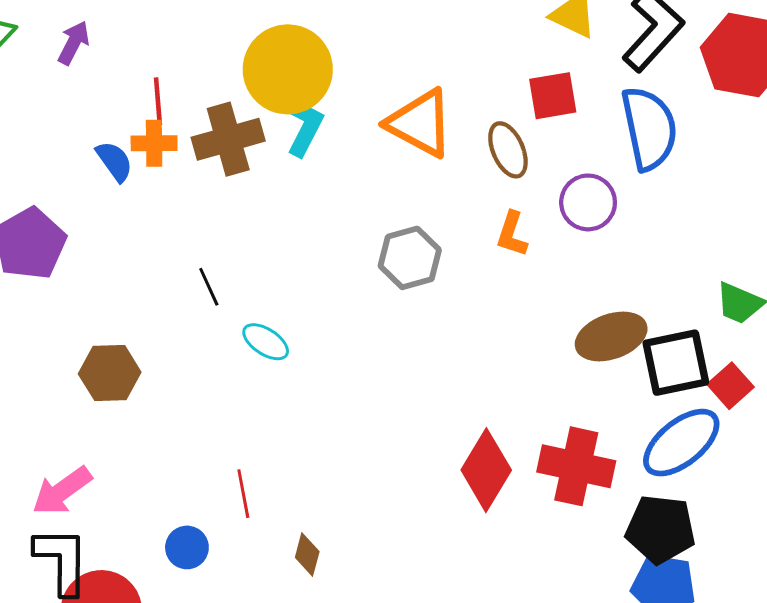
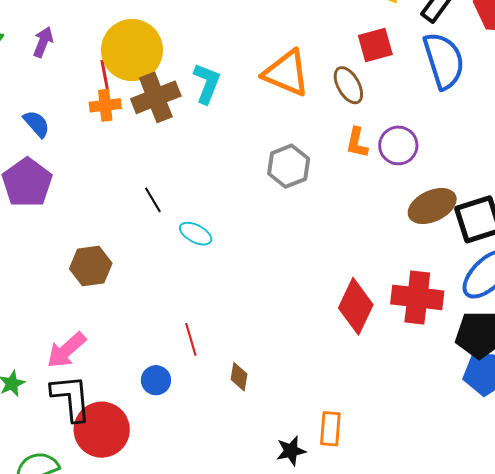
yellow circle: (288, 69) -> (132, 50), moved
blue semicircle: (114, 161) -> (36, 124), moved
purple circle: (588, 202) -> (398, 145), moved

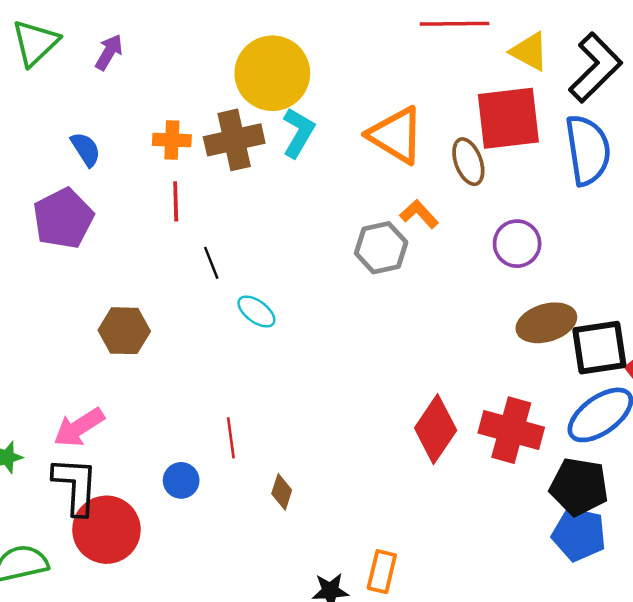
red square: (375, 45) -> (508, 118), size x1.6
yellow circle: (132, 50) -> (272, 73), moved
red line: (105, 76) -> (176, 201), moved
orange L-shape: (357, 143) -> (419, 214), moved, turned 116

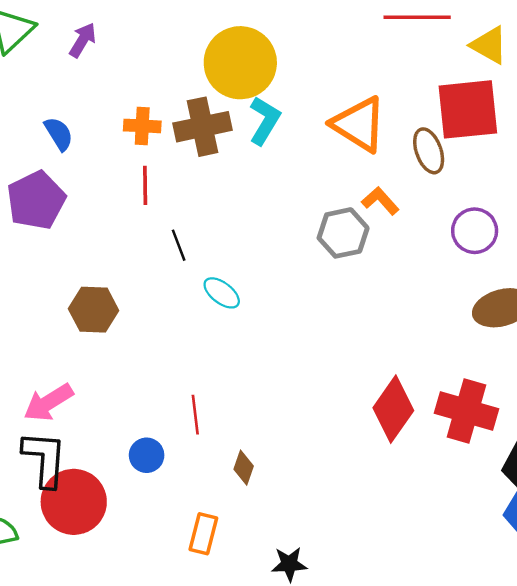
orange rectangle: (382, 572) -> (203, 534), moved

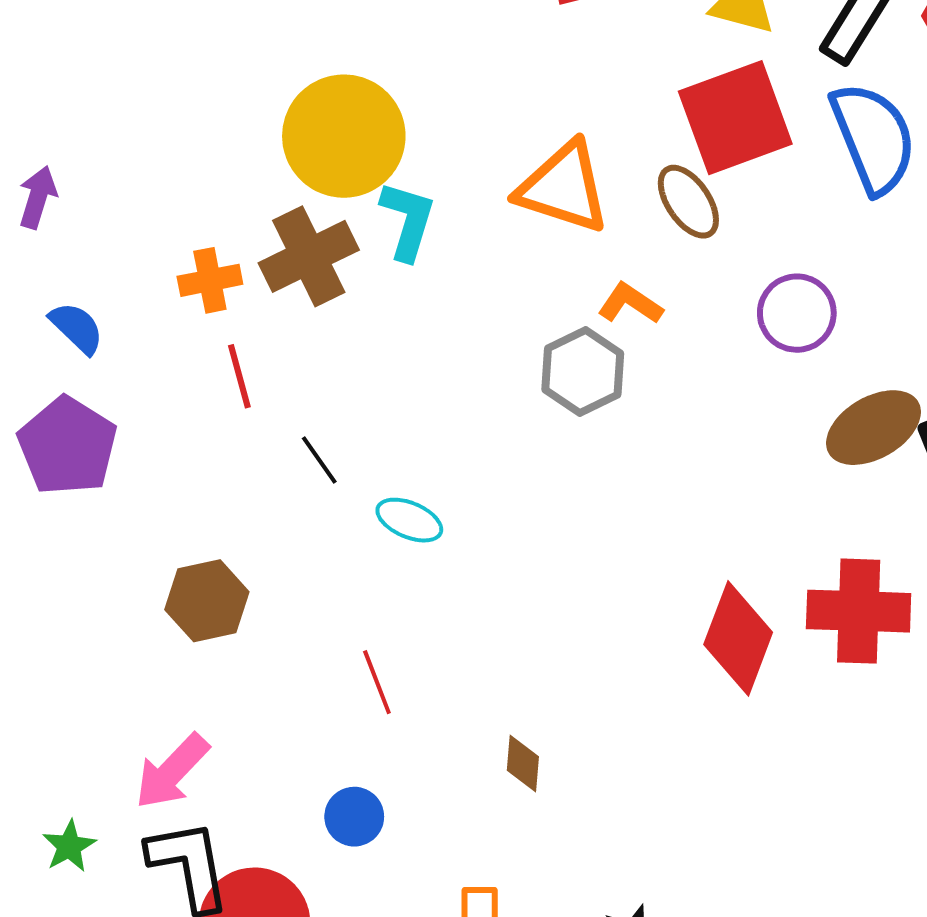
purple arrow: (83, 40) -> (38, 197), moved
red line: (195, 415) -> (377, 682), moved
brown diamond: (244, 468) -> (523, 763), moved

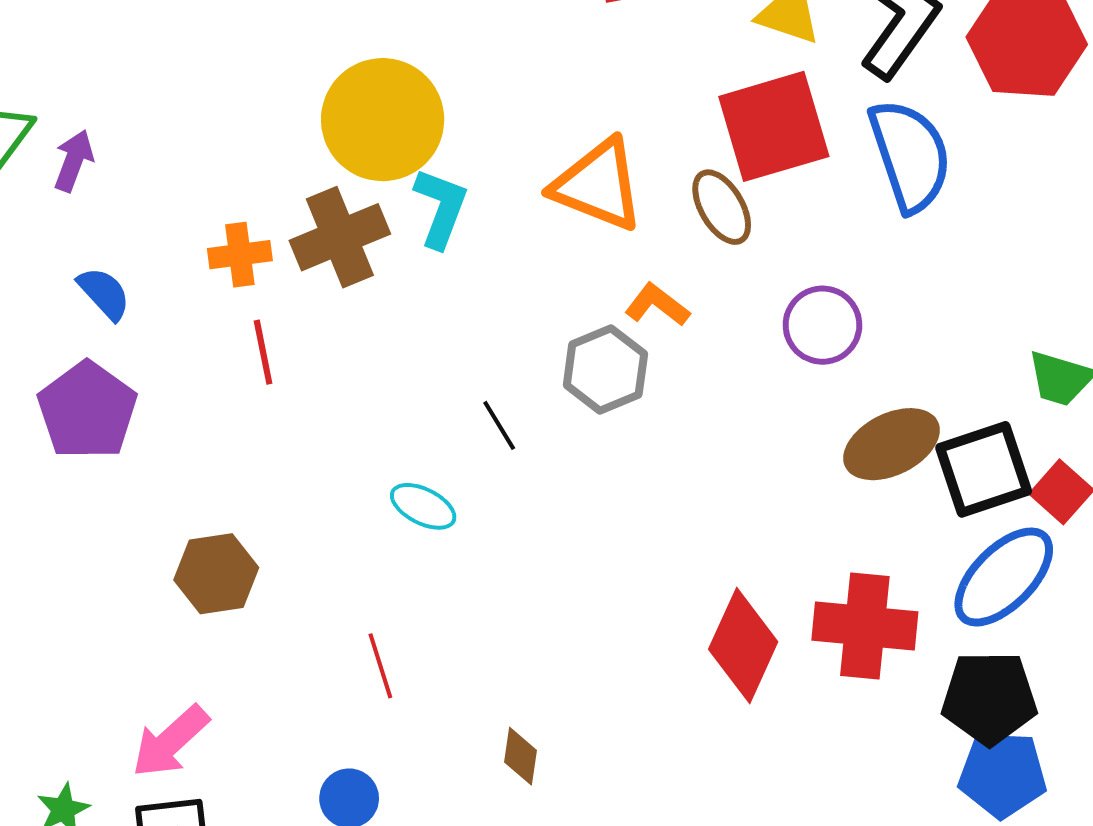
black line: (319, 460) -> (499, 425), moved

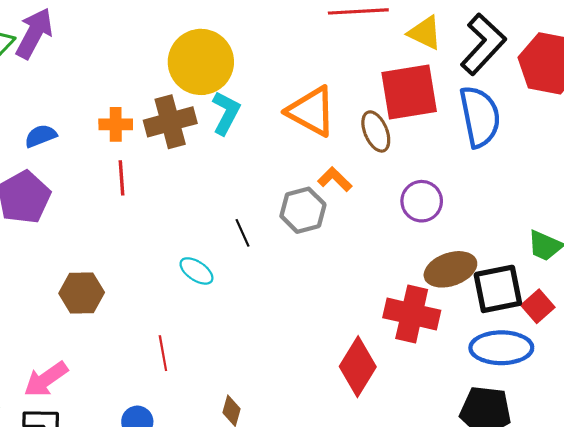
purple arrow: (74, 161) -> (34, 33), moved, size x1.6
blue semicircle: (104, 293) -> (41, 136), turned -76
blue ellipse: (1004, 577) -> (501, 348), turned 38
red cross: (865, 626) -> (412, 314), moved

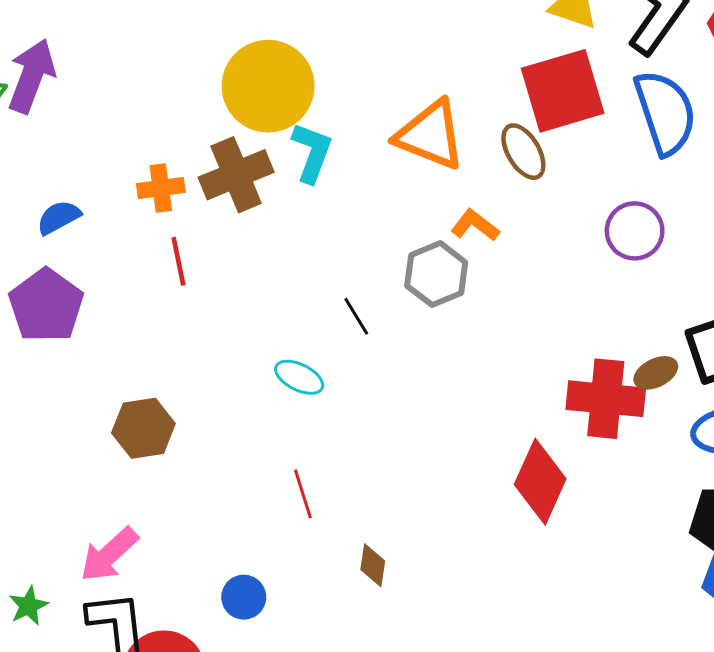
purple circle: (422, 201) -> (635, 231), moved
brown ellipse: (450, 269) -> (656, 373), moved, size x0.6
red line: (163, 353) -> (303, 494), moved

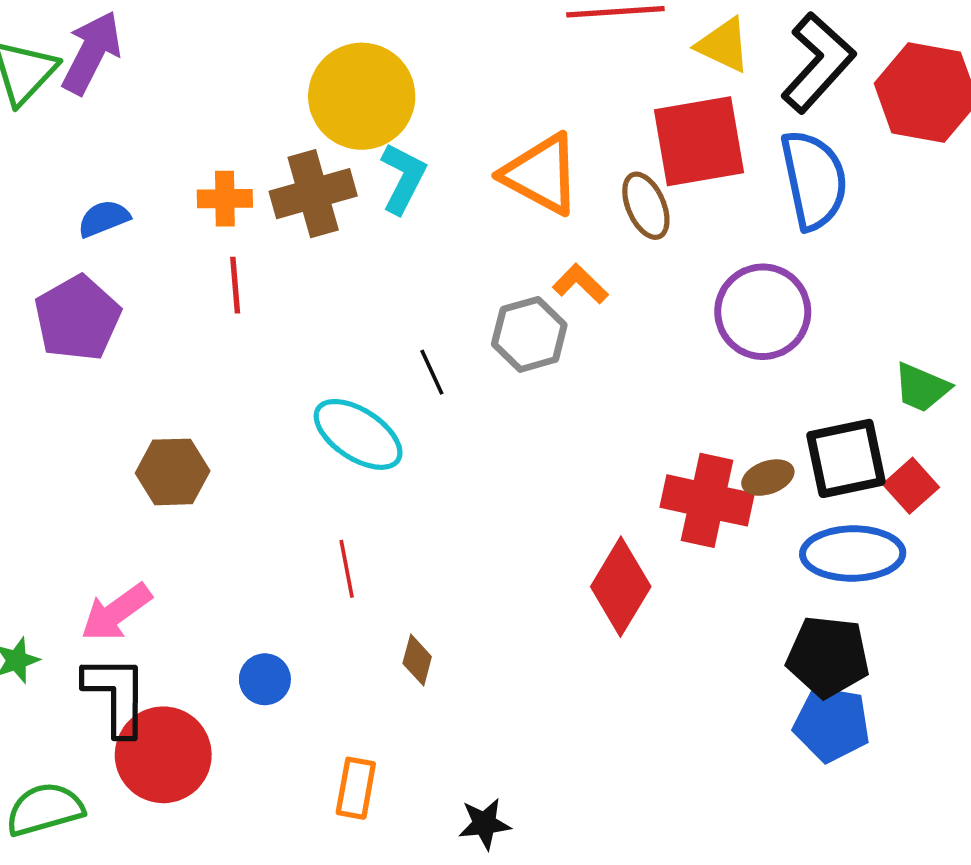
purple circle: (635, 231) -> (763, 312), size x1.4
cyan ellipse: (299, 377) -> (358, 434), size x1.6

